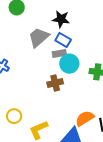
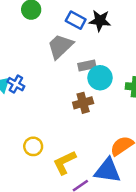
black star: (61, 19) -> (100, 21), moved
blue rectangle: (63, 40) -> (76, 20), moved

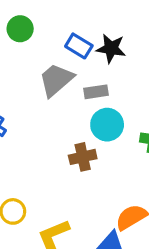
gray rectangle: (87, 66) -> (96, 92), moved

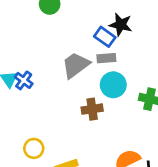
blue rectangle: (79, 46) -> (105, 37), moved
gray trapezoid: (56, 80) -> (76, 65), moved

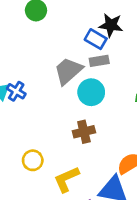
cyan circle: (113, 85) -> (91, 92), moved
brown cross: (92, 109) -> (84, 132), moved

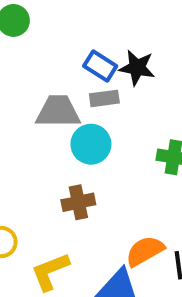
black star: (111, 25) -> (137, 68), moved
gray trapezoid: (68, 71) -> (58, 112), turned 40

